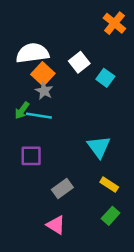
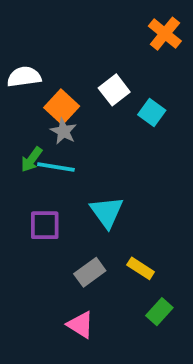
white semicircle: (32, 53) -> (24, 77), moved, size x0.7
cyan triangle: (99, 147) -> (107, 212), moved
yellow rectangle: (109, 185) -> (141, 268), moved

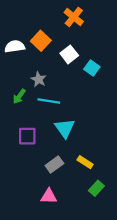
orange cross: (165, 34) -> (74, 17), moved
orange square: (62, 107) -> (41, 41), moved
cyan line: (56, 167) -> (49, 101), moved
pink triangle: (80, 325) -> (49, 196), turned -30

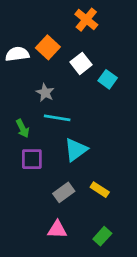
green arrow: (19, 96) -> (23, 128), moved, turned -63
cyan triangle: (65, 128) -> (76, 150), turned 30
green rectangle: (96, 188) -> (102, 236), moved

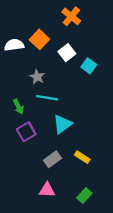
purple square: (32, 159) -> (26, 132), turned -30

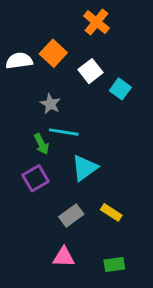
green arrow: (18, 106) -> (41, 144), moved
green rectangle: (84, 196) -> (114, 265), turned 40

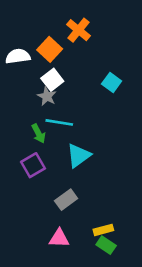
orange cross: (96, 22) -> (78, 30), moved
white square: (91, 71) -> (52, 80), moved
yellow rectangle: (111, 212) -> (103, 230), moved, turned -48
green rectangle: (114, 265) -> (106, 245), turned 42

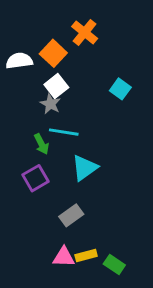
yellow rectangle: (103, 230) -> (86, 256), moved

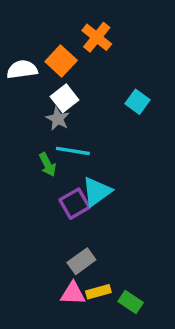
purple square: (36, 178) -> (75, 204), moved
gray rectangle: (71, 215) -> (81, 261), moved

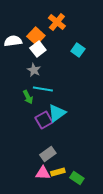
white square: (64, 98) -> (38, 49), moved
cyan square: (137, 102) -> (78, 50), moved

